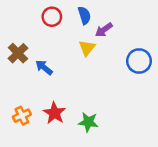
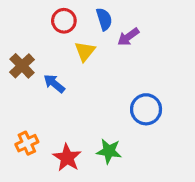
yellow triangle: (87, 48) -> (85, 51), moved
blue circle: (139, 61) -> (146, 109), moved
red star: (54, 113) -> (67, 158), moved

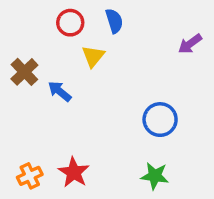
purple arrow: (128, 37) -> (190, 44), moved
orange cross: (27, 143) -> (30, 176), moved
green star: (109, 151) -> (155, 176), moved

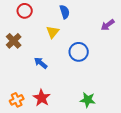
red circle: (70, 23) -> (25, 11), moved
blue arrow: (60, 91) -> (41, 63), moved
blue circle: (160, 120) -> (79, 52), moved

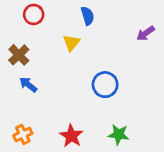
blue circle: (79, 52) -> (105, 85), moved
blue arrow: (41, 63) -> (28, 85), moved
red star: (42, 98) -> (71, 136), moved

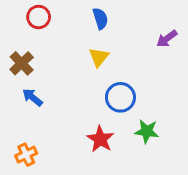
yellow triangle: (71, 43) -> (99, 57), moved
green star: (119, 134) -> (147, 131), moved
red star: (71, 136) -> (100, 139), moved

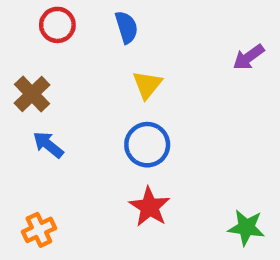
blue semicircle: (100, 19) -> (126, 27), moved
blue circle: (120, 97) -> (147, 145), moved
green star: (147, 131) -> (246, 228), moved

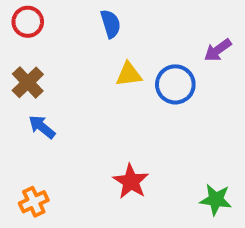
red circle: (57, 25) -> (28, 22), moved
yellow triangle: (147, 85) -> (129, 74), turned 44
blue circle: (147, 145) -> (175, 84), moved

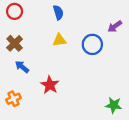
yellow triangle: (129, 74) -> (59, 40), moved
red star: (131, 181) -> (50, 85), moved
orange cross: (34, 202) -> (13, 99), moved

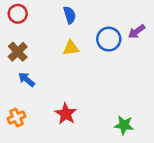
blue circle: (92, 44) -> (109, 39), moved
red star: (50, 85) -> (66, 114), moved
green star: (114, 105) -> (124, 125), moved

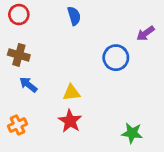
blue circle: (109, 39) -> (116, 58), moved
yellow triangle: (71, 48) -> (71, 93), moved
brown cross: (18, 52) -> (19, 55), turned -30

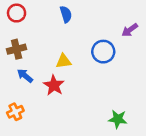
brown cross: (19, 55) -> (17, 49), turned -30
yellow triangle: (71, 93) -> (64, 61), moved
red star: (70, 121) -> (54, 85), moved

